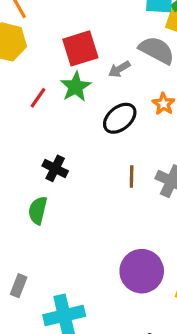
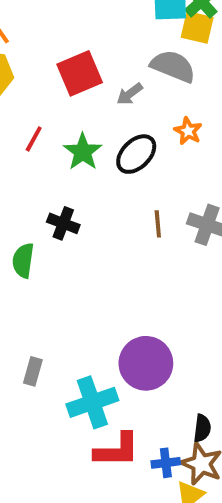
green star: (76, 87) -> (83, 152), moved
green semicircle: (38, 210) -> (23, 260), moved
purple circle: (142, 271) -> (146, 363), moved

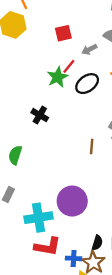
red square: (80, 73) -> (63, 33), size x0.7
red line: (34, 139) -> (69, 66), moved
brown line: (158, 224) -> (92, 147), moved
green semicircle: (23, 260) -> (15, 155), moved

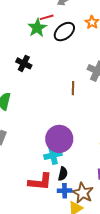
red line: (69, 66) -> (47, 17), turned 40
cyan cross: (39, 218) -> (53, 155), moved, size x0.7
black semicircle: (97, 243) -> (63, 174), moved

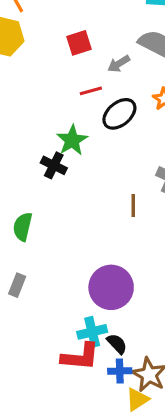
green star: (37, 28) -> (72, 140), moved
cyan cross: (53, 155) -> (92, 332), moved
black semicircle: (63, 174) -> (117, 344), turned -56

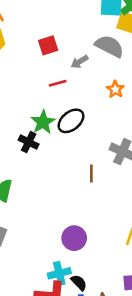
black ellipse: (119, 114) -> (71, 121), moved
purple circle: (111, 287) -> (74, 238), size x0.7

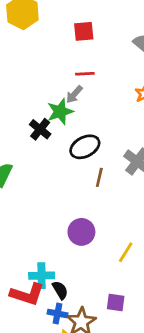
gray arrow: (80, 62) -> (74, 94), moved, turned -30
black ellipse: (71, 121) -> (85, 147), moved
purple circle: (74, 238) -> (81, 232), moved

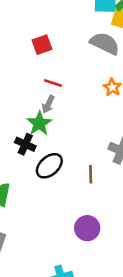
red line: (85, 74) -> (53, 83), turned 36
black ellipse: (85, 147) -> (49, 166), moved

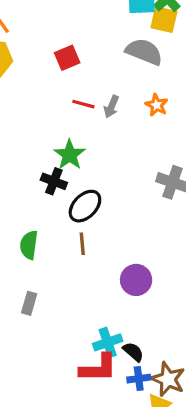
gray arrow: (48, 104) -> (111, 107), moved
brown line: (91, 174) -> (82, 244), moved

